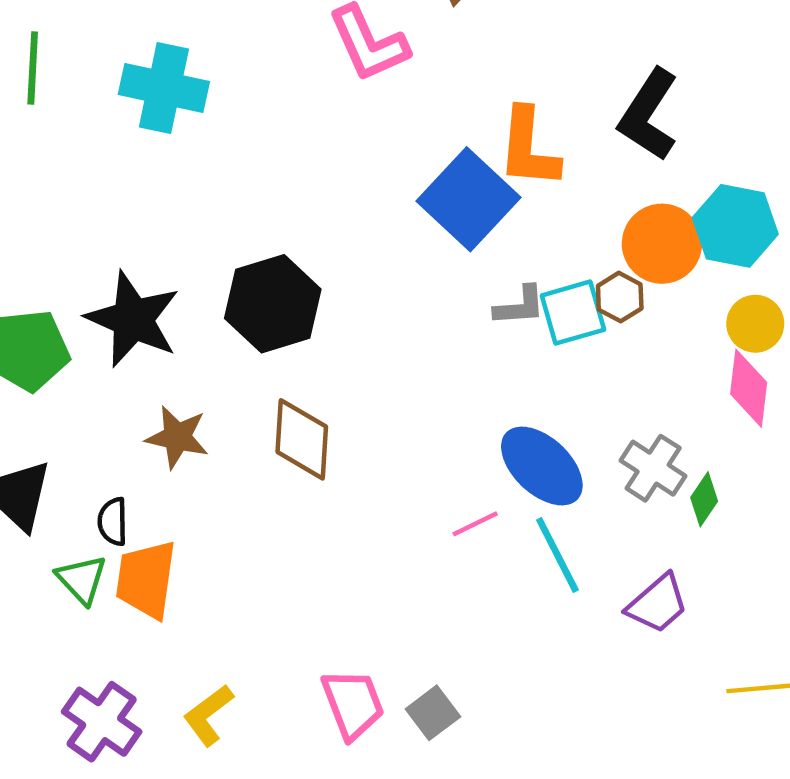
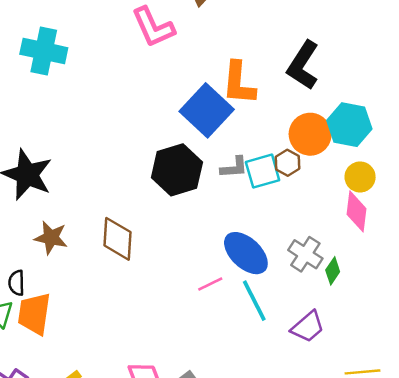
black hexagon: (273, 304) -> (177, 170), moved

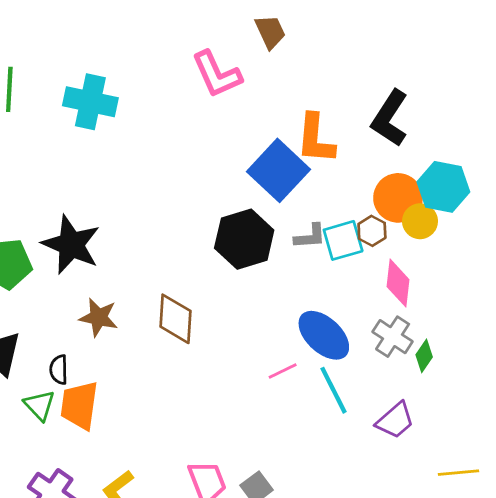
yellow circle: (360, 177) -> (420, 221), moved
pink diamond: (356, 211) -> (398, 283), moved

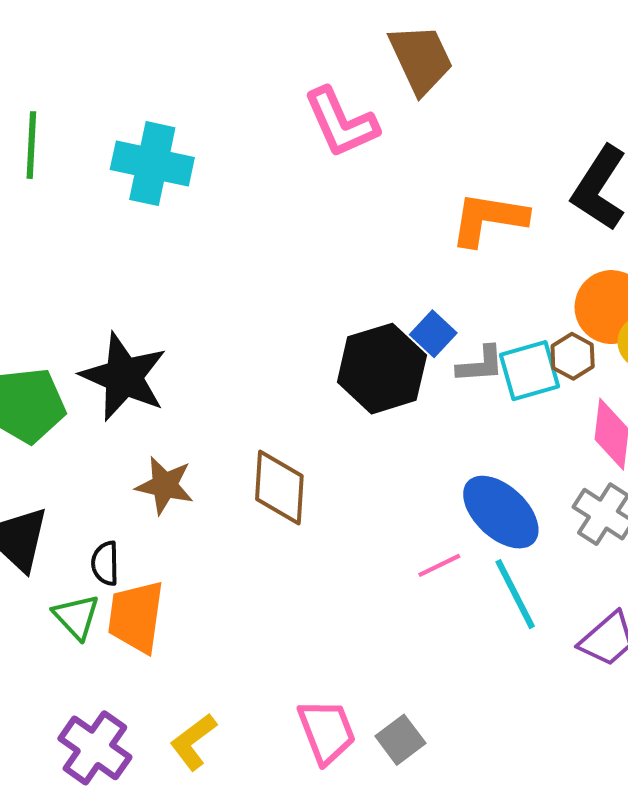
brown trapezoid: (270, 32) -> (421, 59), size x1.4
orange L-shape: (316, 139) -> (489, 219), turned 94
blue square: (279, 170) -> (433, 334), moved, size x0.5

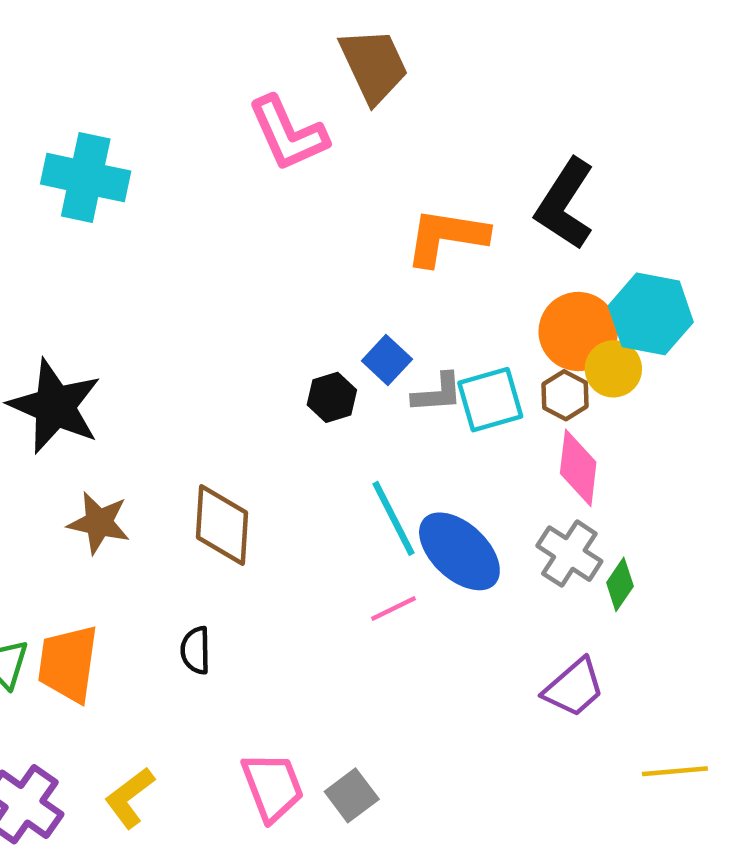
brown hexagon: (573, 356) -> (565, 395), moved
black hexagon: (382, 369) -> (332, 397), size x0.5
black semicircle: (105, 563) -> (196, 650), moved
cyan line: (515, 594) -> (393, 518), moved

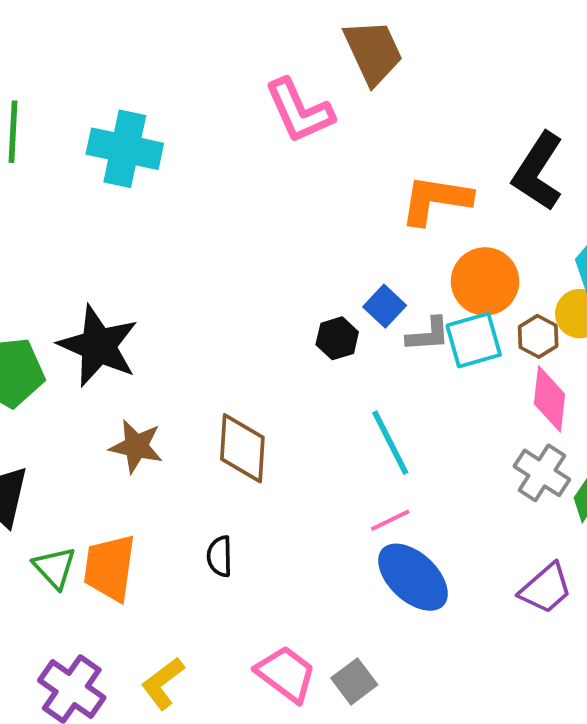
orange circle: (578, 331) -> (485, 281), moved
blue ellipse: (459, 551) -> (413, 577), moved
pink trapezoid: (273, 787) -> (286, 674), turned -32

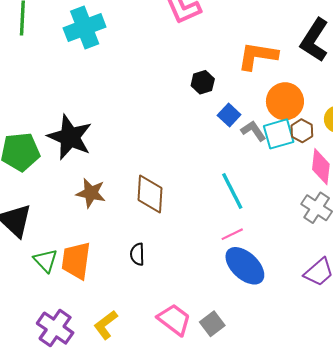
cyan cross: (125, 149) -> (85, 27), turned -33
gray L-shape: (428, 334) -> (253, 131), turned -120
brown hexagon: (538, 336) -> (302, 131), moved
black hexagon: (337, 338) -> (203, 82), moved

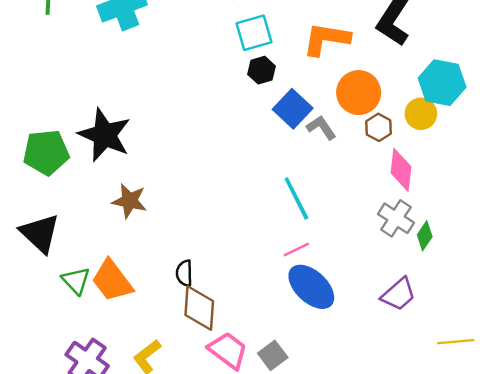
blue square: (229, 115) -> (293, 109), size x1.4
cyan square: (279, 134) -> (254, 33), moved
brown diamond: (150, 194) -> (199, 308), moved
orange trapezoid: (76, 261) -> (112, 281), turned -45

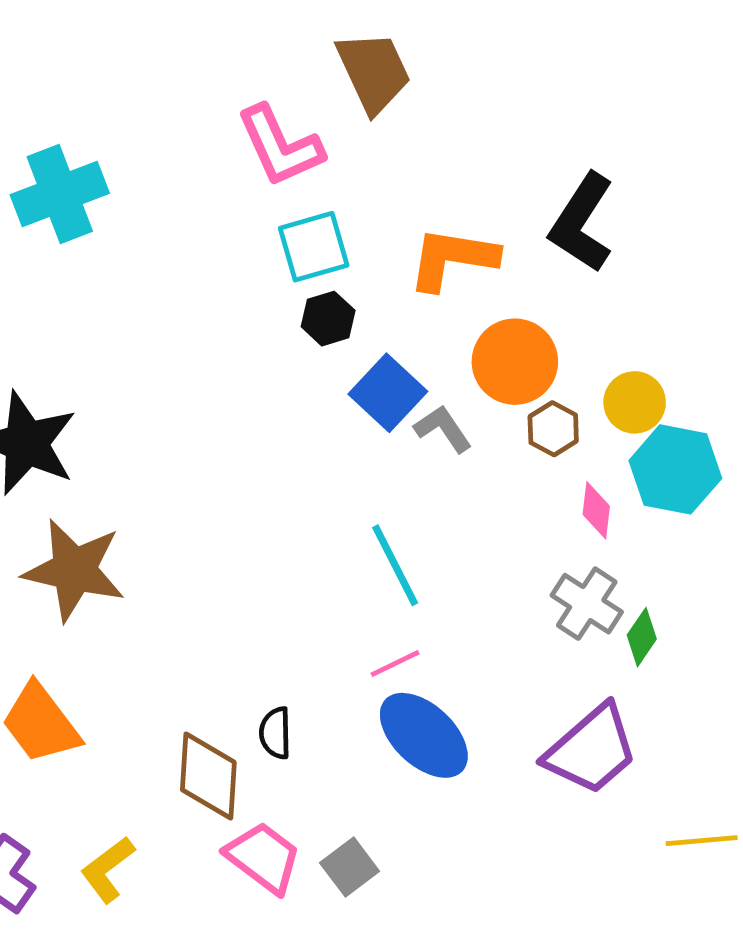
cyan hexagon: (442, 83) -> (675, 469), moved
pink diamond: (401, 170) -> (596, 510), size x0.7
brown star: (130, 201) -> (74, 570), size x1.5
black semicircle: (184, 273) -> (275, 733), moved
purple trapezoid: (398, 294) -> (591, 750), size x1.4

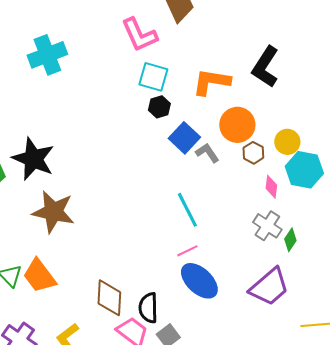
cyan square: (314, 247) -> (153, 77), turned 32
black semicircle: (275, 733) -> (148, 308), moved, size x1.4

